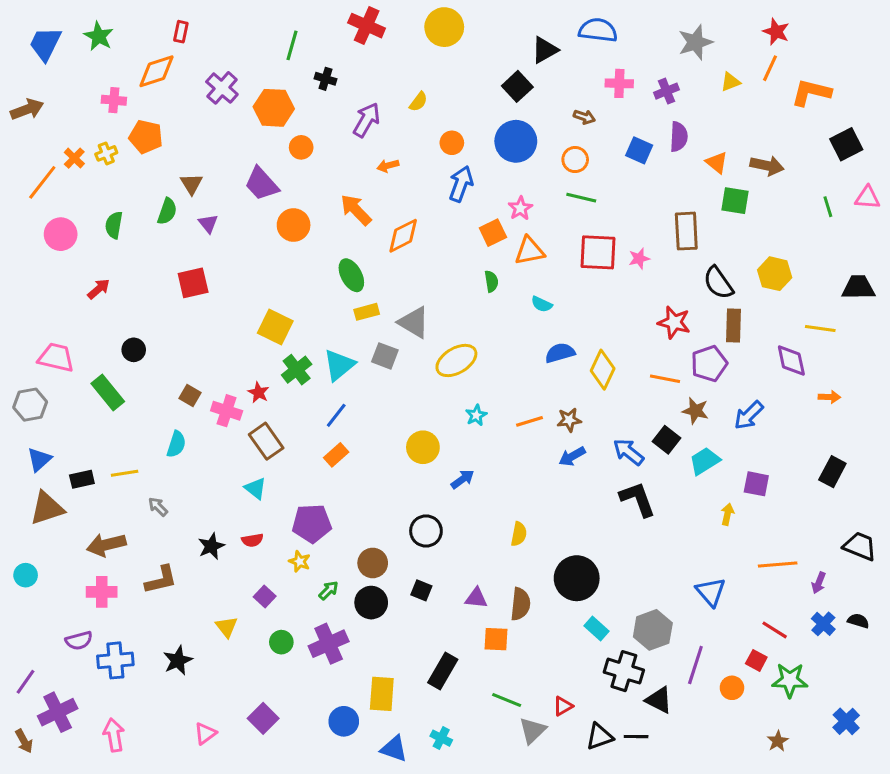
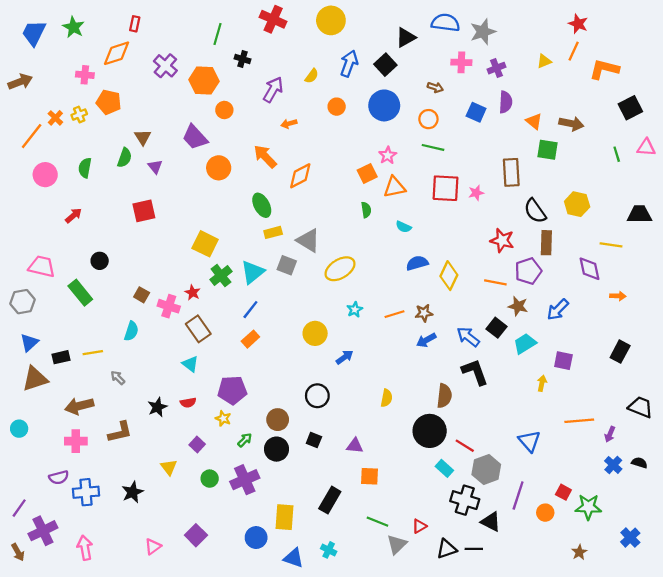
gray star: (695, 42) -> (483, 32), moved
blue arrow: (461, 184) -> (349, 64), moved
brown semicircle: (520, 604) -> (444, 396), moved
red line: (775, 630) -> (465, 446), moved

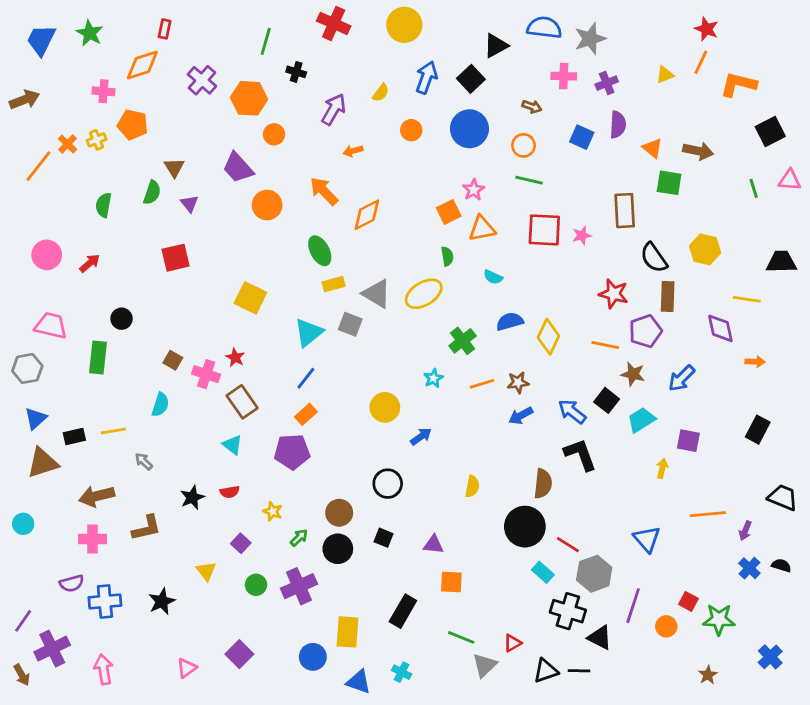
pink circle: (45, 175) -> (47, 255), moved
yellow ellipse: (340, 269) -> (424, 294), moved
green cross: (221, 276) -> (463, 341), moved
green rectangle: (80, 293) -> (98, 357), turned 45
purple pentagon: (232, 390) -> (292, 452), moved

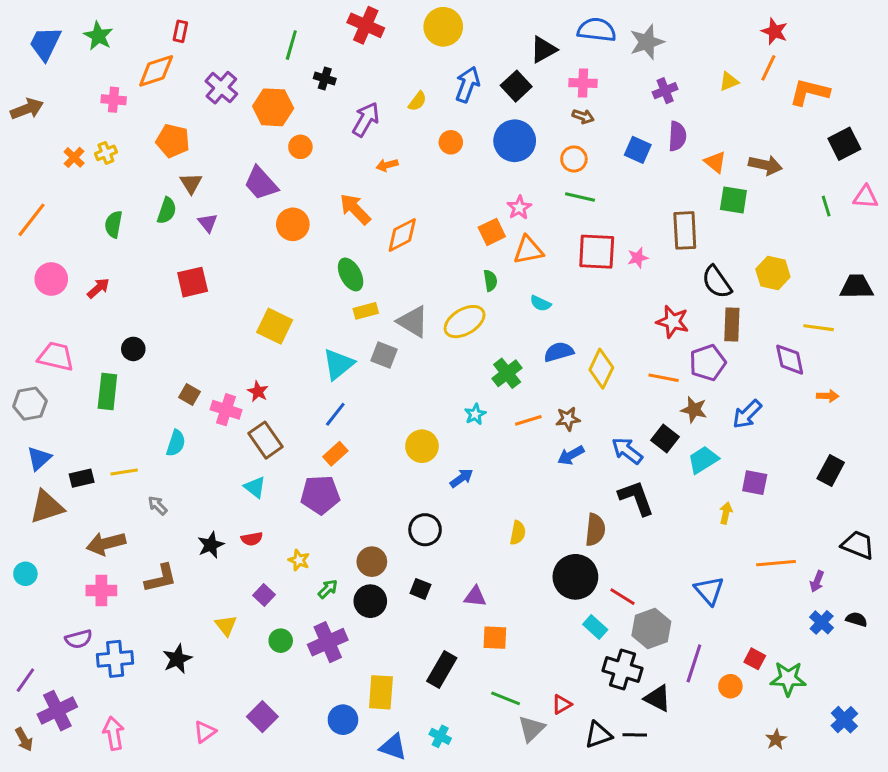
pink cross: (564, 76) -> (583, 83), moved
orange pentagon: (133, 125) -> (173, 141), moved
orange line: (38, 166) -> (31, 220), moved

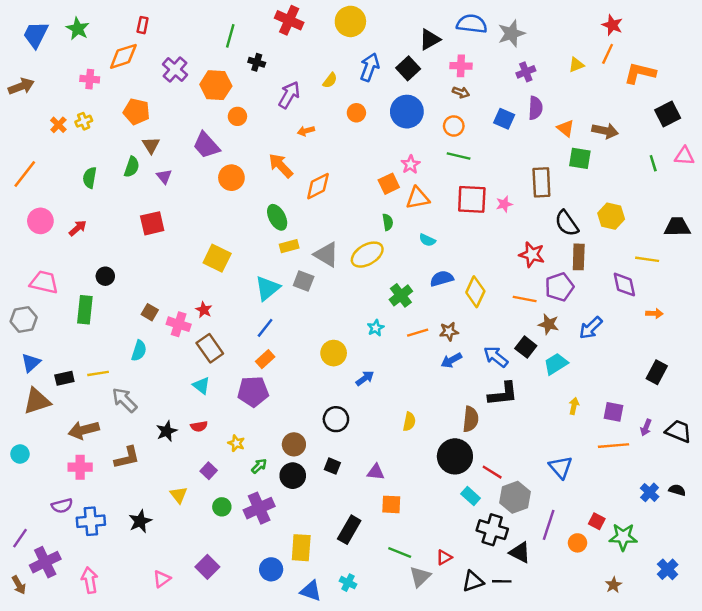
purple square: (755, 483) -> (614, 412), moved
black L-shape: (636, 498) -> (503, 394), turned 104
gray arrow: (158, 505) -> (125, 400), size x1.6
purple arrow: (817, 581) -> (646, 428), moved

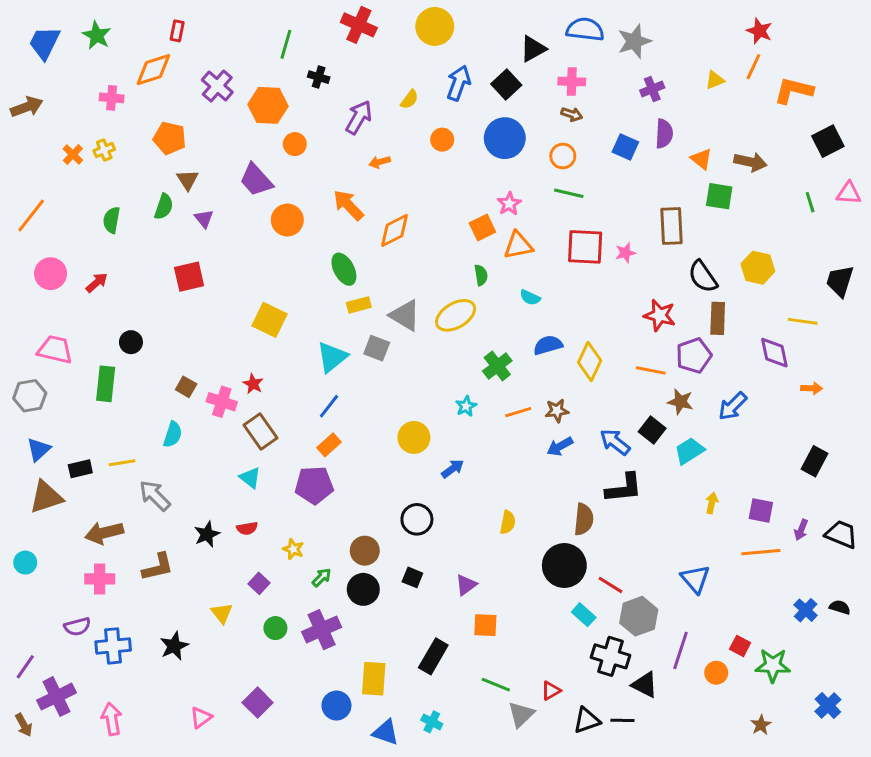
black trapezoid: (677, 227) -> (840, 281), turned -72
purple triangle: (376, 472) -> (466, 585), turned -42

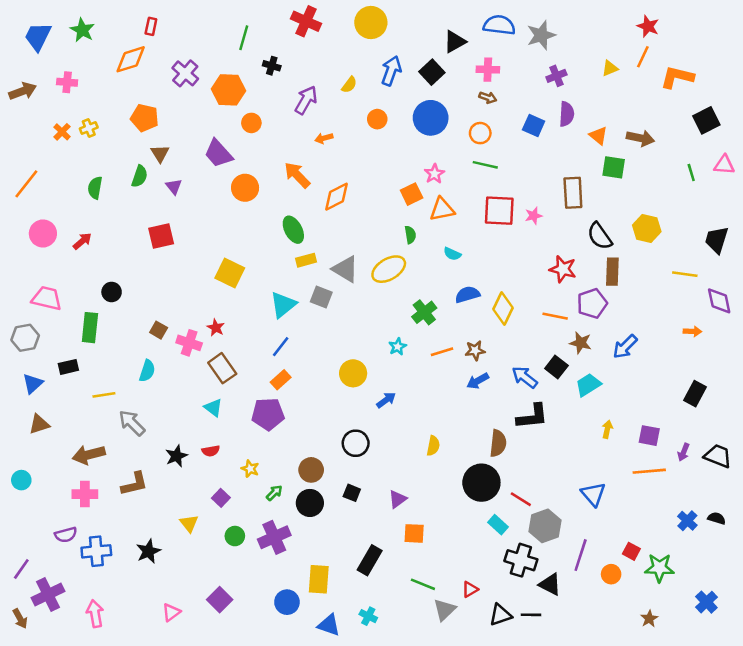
pink cross: (112, 98) -> (67, 82), moved
purple diamond: (774, 353) -> (719, 301), moved
black rectangle: (80, 469) -> (68, 367), moved
brown triangle: (46, 497) -> (39, 424), size x0.7

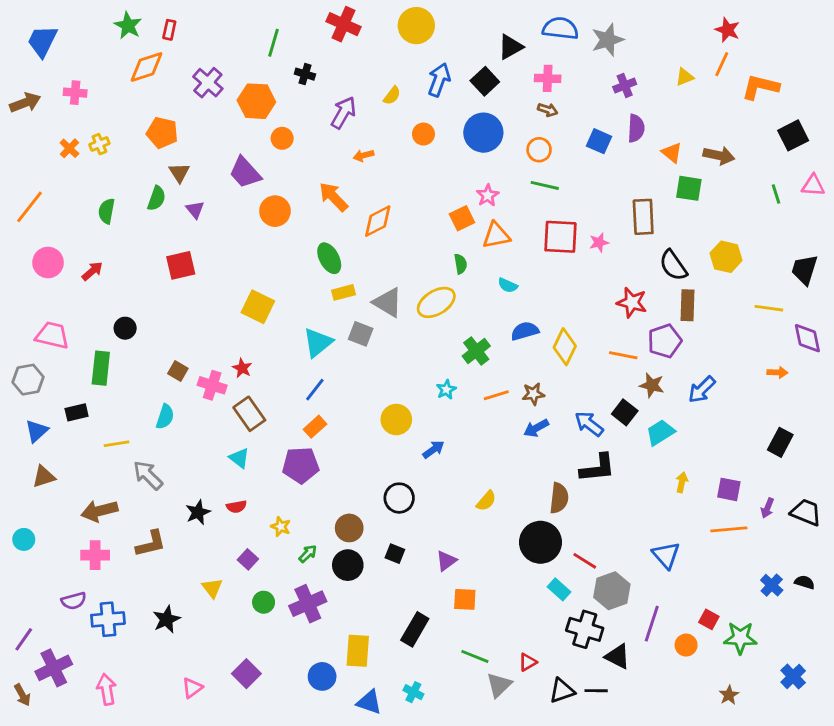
green star: (82, 30) -> (128, 26), moved
yellow semicircle: (433, 446) -> (486, 501), turned 30

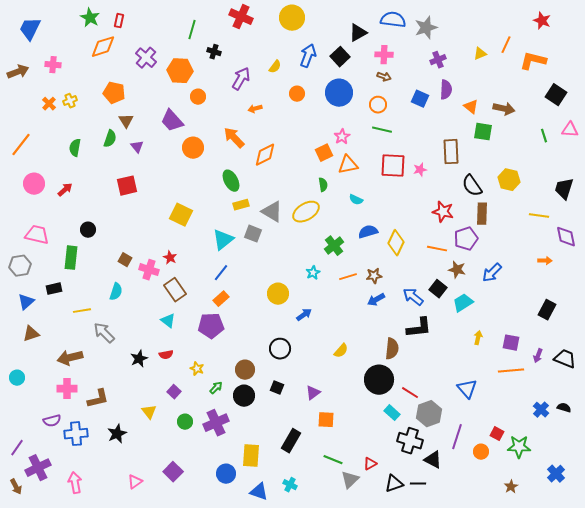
red star: (727, 30) -> (542, 21), moved
black square: (793, 135) -> (556, 95), turned -30
brown L-shape: (151, 544) -> (98, 399), moved

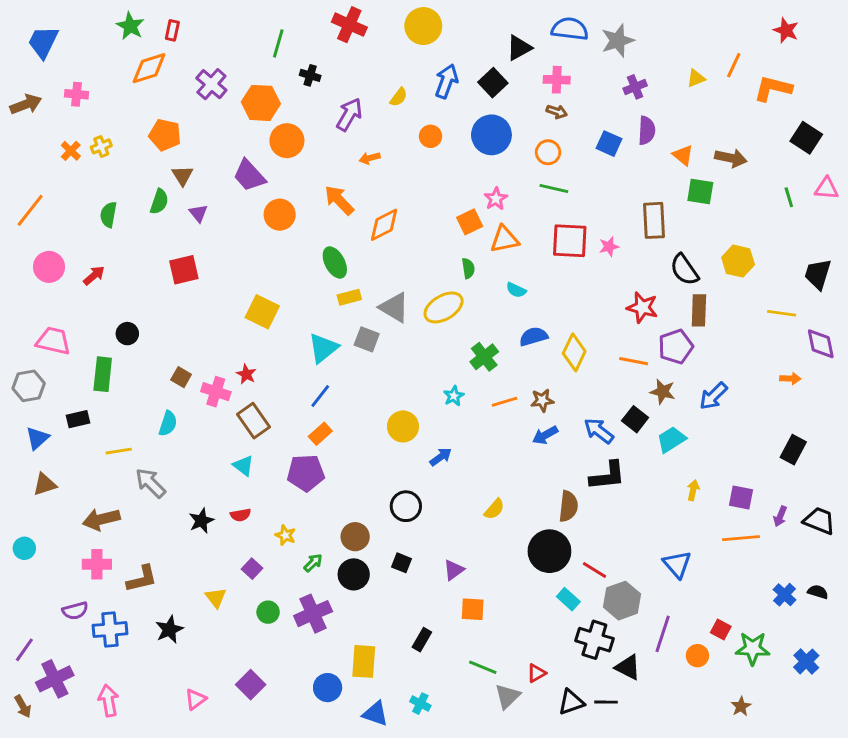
orange circle: (198, 97) -> (287, 141), size x1.5
black rectangle: (291, 441) -> (422, 640), size x0.7
blue cross: (556, 474) -> (806, 661), moved

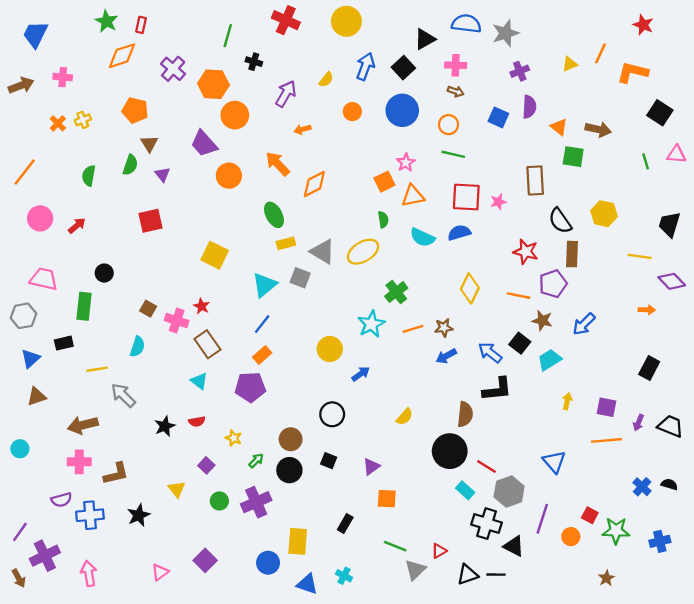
cyan semicircle: (516, 290) -> (422, 237), size x1.5
blue semicircle: (534, 336) -> (459, 233), moved
purple diamond: (821, 344) -> (672, 281), turned -32
cyan star: (454, 396) -> (371, 324), size x1.6
blue cross: (806, 661) -> (660, 541), turned 30

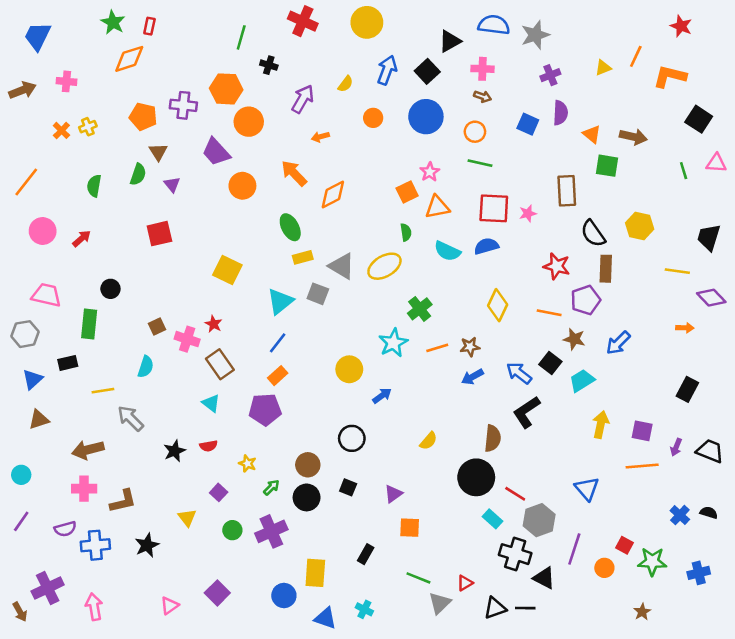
purple cross: (173, 69) -> (183, 105), moved, turned -35
brown square: (148, 309) -> (157, 327), turned 35
black L-shape: (497, 389) -> (526, 412), turned 152
yellow arrow: (567, 401) -> (601, 425), size x1.5
purple line: (20, 532) -> (21, 521), moved

